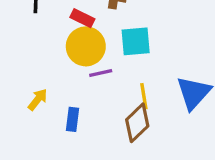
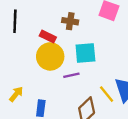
purple line: (101, 73) -> (71, 75), moved
yellow line: (144, 96) -> (107, 94), moved, turned -30

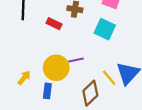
cyan square: (85, 53) -> (105, 29), moved, turned 30
yellow circle: (50, 56) -> (56, 68), moved

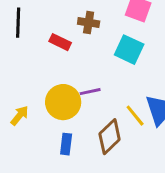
blue rectangle: (47, 91) -> (66, 144), moved

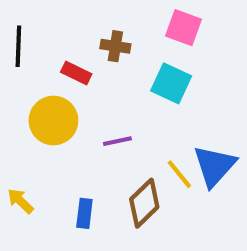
yellow circle: (63, 102) -> (53, 121), moved
yellow arrow: (20, 116) -> (20, 201), moved, turned -85

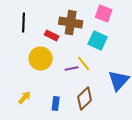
brown cross: (115, 46) -> (71, 23), size x1.6
yellow line: (179, 174) -> (84, 64), moved
yellow arrow: (20, 201) -> (25, 98), turned 88

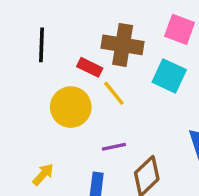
yellow line: (84, 64) -> (114, 93), moved
purple line: (72, 69) -> (114, 147), moved

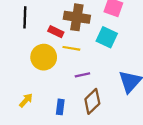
yellow line: (114, 93) -> (71, 48), turned -42
purple line: (114, 147) -> (82, 75), moved

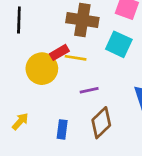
red rectangle: (56, 32) -> (59, 52), moved, turned -56

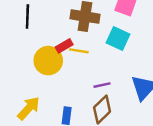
purple line: (89, 90) -> (102, 85), moved
yellow arrow: (20, 121) -> (29, 108), size x1.5

